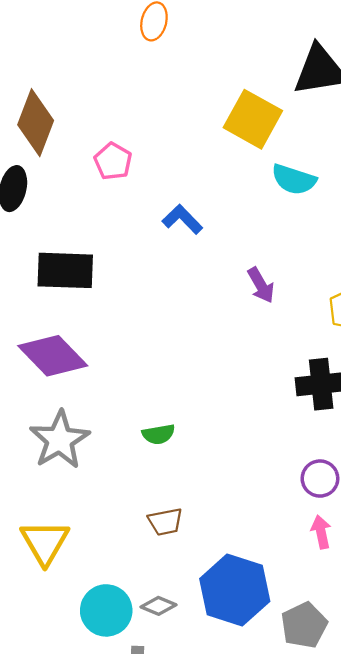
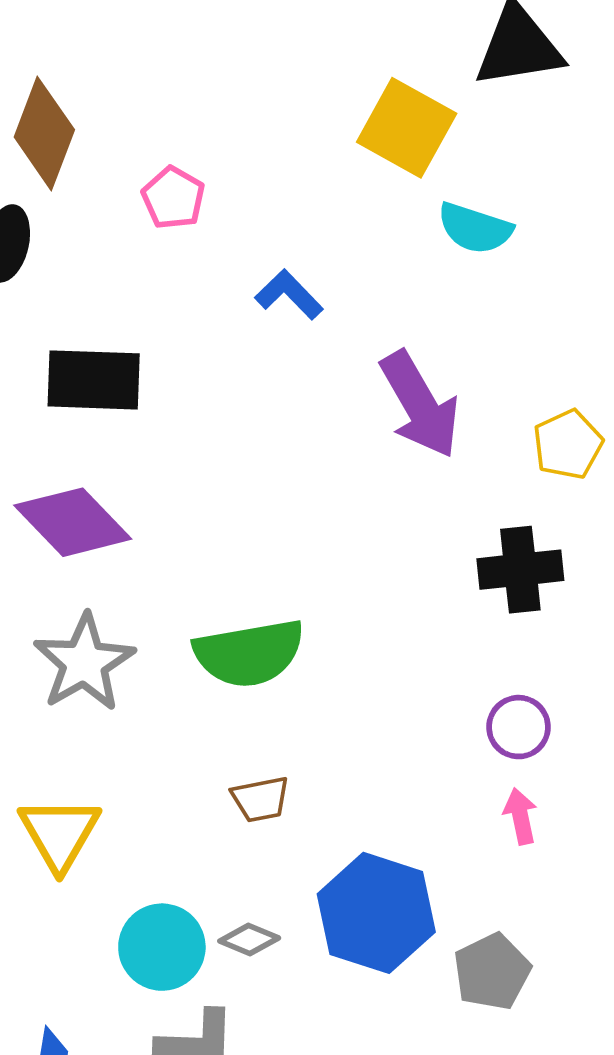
purple arrow: (261, 285) -> (420, 405), size x1.8
green semicircle: (159, 434) -> (249, 653), size x2.0

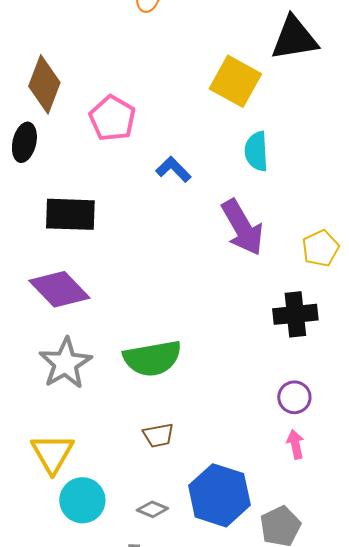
pink pentagon: (173, 198) -> (112, 118), size x1.4
cyan semicircle: (475, 228) -> (256, 151), moved, turned 69
cyan circle: (162, 947) -> (82, 500), moved

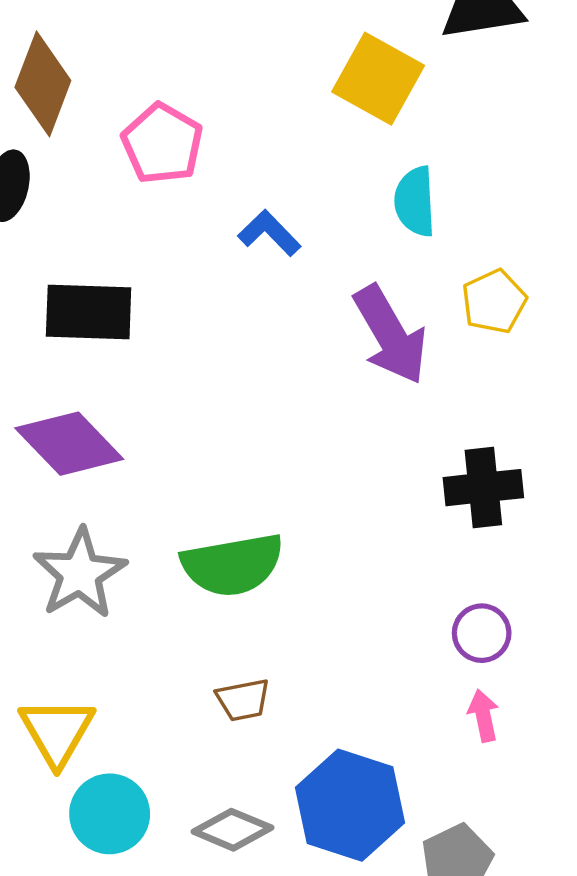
yellow pentagon: (320, 248) -> (494, 301), moved
gray diamond: (152, 509) -> (232, 830), size x1.4

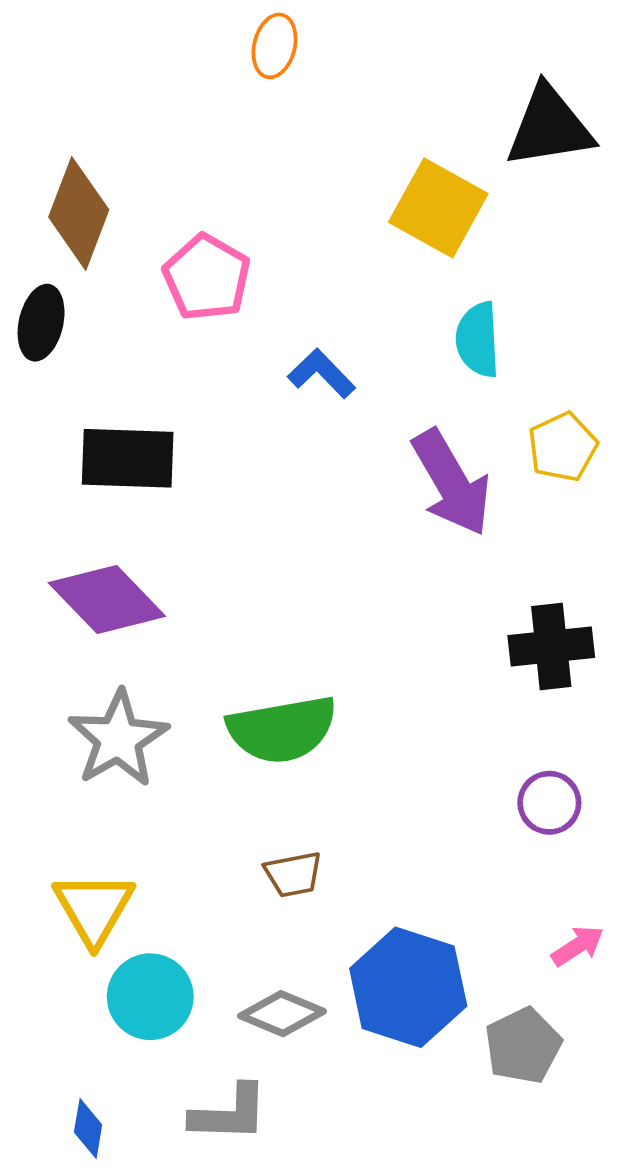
pink arrow: (483, 716) -> (578, 946), moved, turned 69

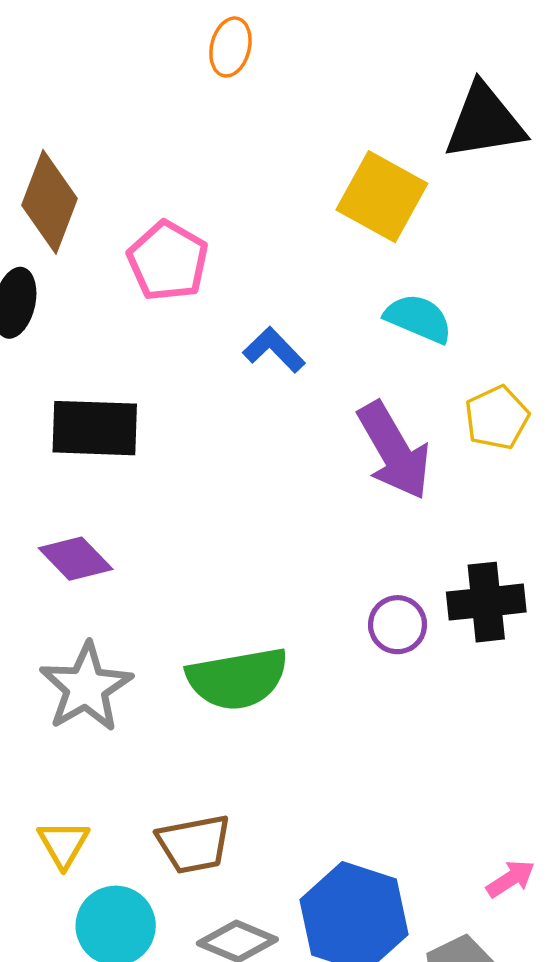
cyan semicircle: (478, 340) -> (418, 318), turned 116
purple diamond: (107, 599) -> (76, 559), size x0.7
purple circle: (549, 803) -> (398, 625), moved
brown trapezoid: (293, 874) -> (194, 844), moved, size x1.4
yellow triangle: (94, 908) -> (63, 844), size x0.7

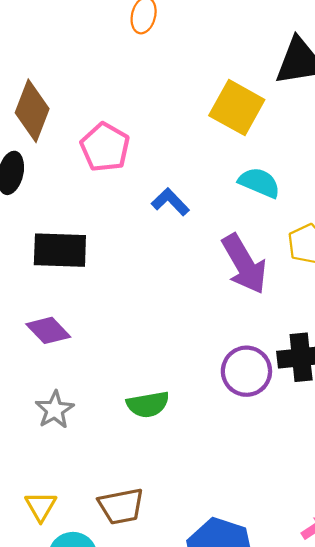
purple circle: (398, 625) -> (246, 371), size x1.4
green semicircle: (237, 679) -> (148, 404), size x0.7
gray star: (86, 687) -> (55, 410), size x0.7

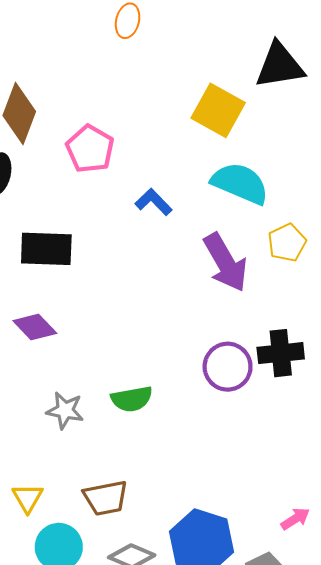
cyan semicircle: (259, 183) -> (240, 183), size x1.4
gray star: (55, 410) -> (65, 410), moved, turned -30

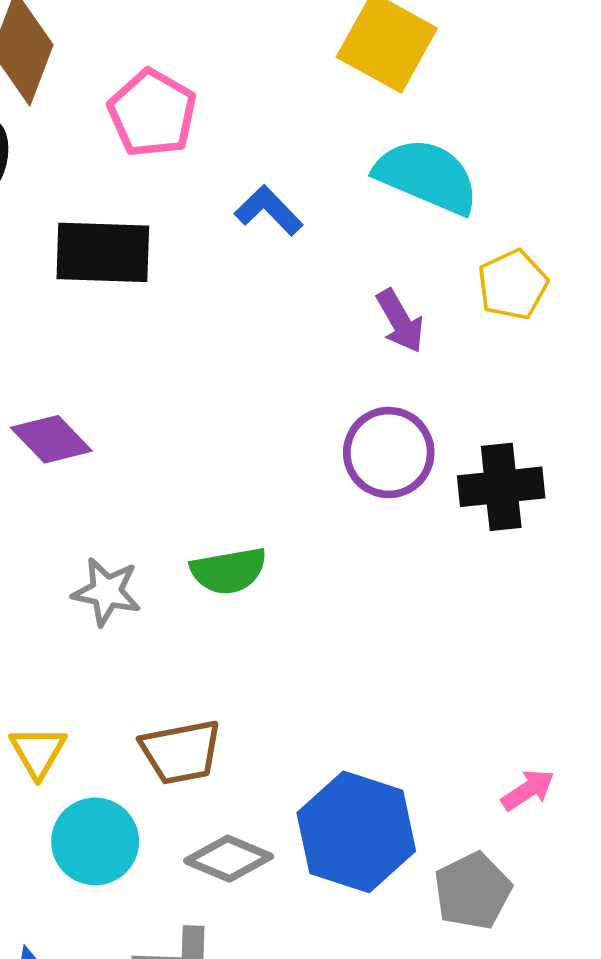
black rectangle: (46, 249) -> (103, 252), moved
purple arrow: (225, 262) -> (400, 321), size x0.6
purple circle: (228, 367) -> (389, 453), moved

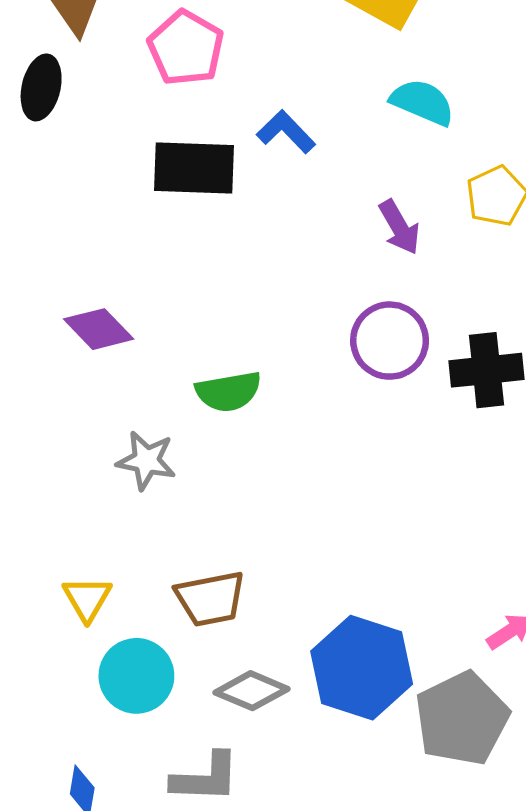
cyan semicircle: (427, 176) -> (422, 102), size x0.7
black rectangle: (103, 252) -> (194, 168), moved
green semicircle: (229, 571) -> (228, 392), moved
gray pentagon: (473, 891) -> (462, 719), size x1.4

